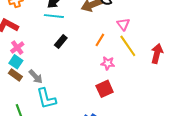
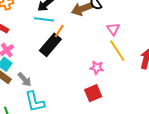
orange line: (100, 40) -> (59, 31), moved
black rectangle: (61, 41) -> (50, 45), size x1.6

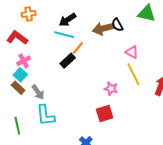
pink triangle: (113, 29) -> (132, 52), turned -32
black rectangle: (50, 45) -> (68, 61), size x0.7

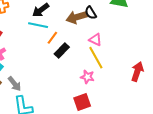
pink triangle: (132, 52) -> (95, 40), moved
black rectangle: (68, 61) -> (62, 51), moved
yellow line: (133, 74) -> (96, 58), moved

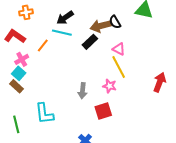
orange line: (52, 38) -> (43, 45), moved
black rectangle: (62, 51) -> (90, 42), moved
gray arrow: (15, 84) -> (82, 91), moved, turned 42

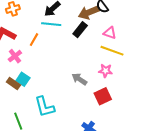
yellow line: (119, 67) -> (112, 51), turned -35
cyan square: (19, 73) -> (23, 79), moved
gray arrow: (82, 91) -> (79, 79), turned 126

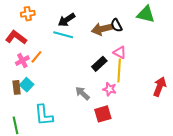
black rectangle: (80, 30) -> (99, 64), moved
orange line: (34, 40) -> (36, 57), moved
yellow line: (112, 51) -> (119, 70), turned 65
brown rectangle: (13, 83) -> (17, 87), turned 40

